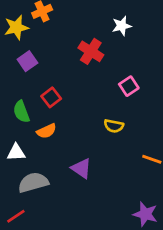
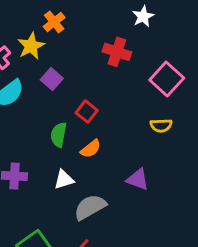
pink square: (129, 86) -> (167, 79), size x1.5
green semicircle: (21, 112) -> (59, 135), turned 45

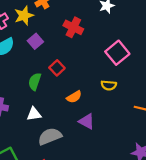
red cross: (117, 52) -> (73, 27), moved
orange semicircle: (91, 149) -> (74, 97), moved

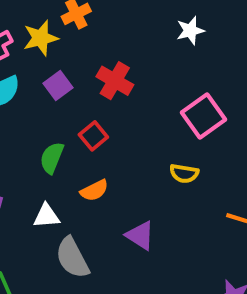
red cross: (73, 27) -> (115, 81), moved
orange semicircle: (74, 97) -> (94, 190), moved
gray semicircle: (50, 136) -> (72, 258), turned -100

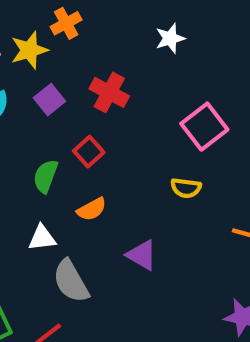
white star: (190, 31) -> (170, 38), moved

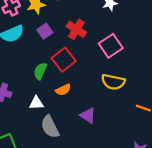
pink square: (204, 127) -> (111, 46), moved
red square: (89, 152) -> (64, 60), size x1.5
yellow semicircle: (186, 188) -> (113, 82), size x1.5

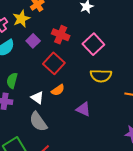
green semicircle: (40, 71) -> (12, 81), moved
white triangle: (36, 103) -> (37, 98), moved, turned 48
gray semicircle: (50, 127) -> (38, 122), moved

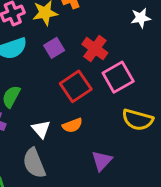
pink square: (93, 44) -> (118, 77), moved
purple triangle: (83, 109) -> (102, 161), turned 35

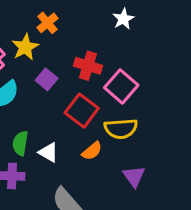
yellow semicircle: (138, 120) -> (121, 129), moved
white triangle: (41, 129) -> (48, 152), moved

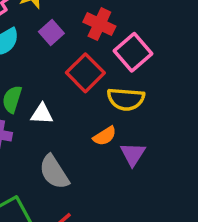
orange semicircle: (92, 151) -> (105, 136), moved
white triangle: (48, 152) -> (42, 114), turned -35

